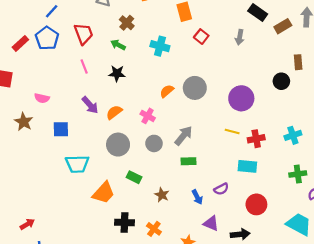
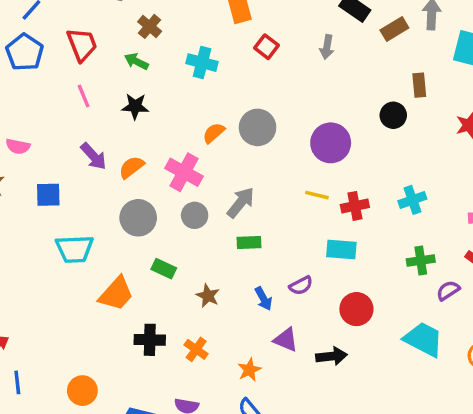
pink cross: (148, 116) -> (184, 172), size x1.5

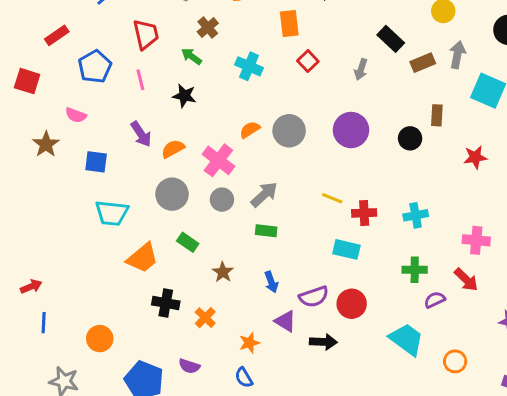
blue pentagon: (25, 52) -> (95, 67), moved
purple circle: (331, 143) -> (351, 130), moved
purple semicircle: (301, 286) -> (314, 297), moved, size x1.4

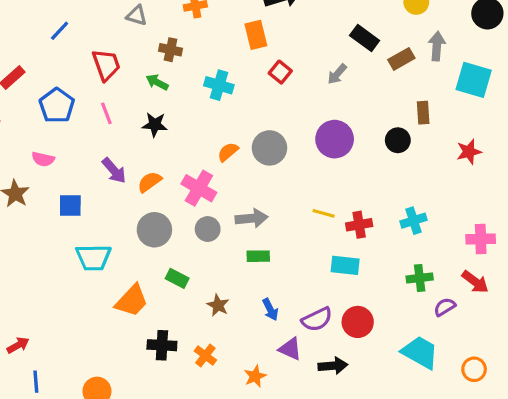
brown cross: (208, 27) -> (170, 50), turned -30
gray arrow: (361, 69) -> (337, 74), turned 30
gray arrow: (264, 195) -> (251, 218), turned 44

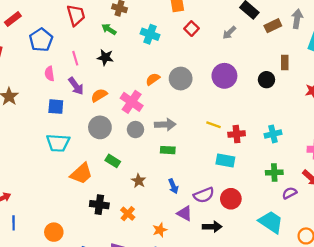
pink line: (106, 113) -> (75, 58), moved
pink semicircle: (43, 159) -> (49, 74), moved, turned 64
blue square: (70, 206) -> (56, 107), moved

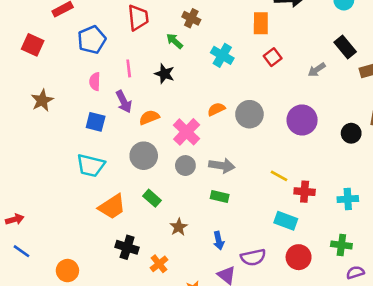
red circle: (231, 199) -> (299, 257), moved
blue line: (14, 223) -> (22, 251), turned -64

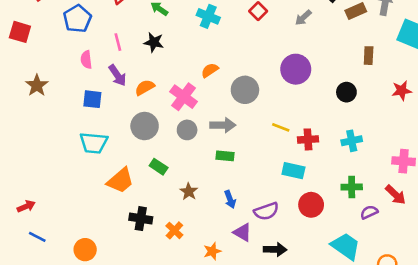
gray circle: (249, 114) -> (245, 90), moved
black circle: (351, 133) -> (346, 92), moved

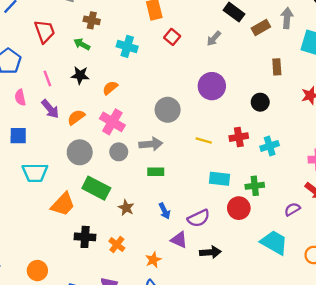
orange semicircle: (210, 70) -> (110, 88), moved
blue square: (92, 99) -> (18, 136), moved
red cross: (308, 139) -> (239, 137), moved
green rectangle: (159, 167) -> (96, 188), size x1.6
green cross: (352, 187) -> (255, 186), moved

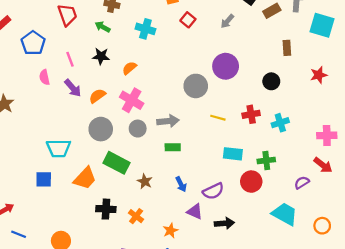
gray circle: (168, 110) -> (196, 86), moved
blue square: (18, 136) -> (44, 179), moved

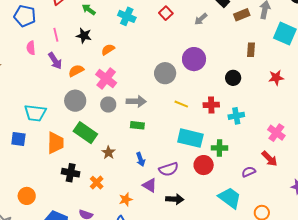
blue pentagon: (33, 43) -> (25, 16), turned -30
pink cross: (327, 135) -> (276, 133), turned 30
cyan rectangle: (233, 154) -> (190, 138), size x1.4
orange trapezoid: (85, 178) -> (55, 143), turned -50

